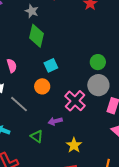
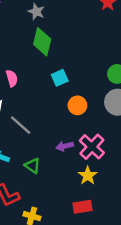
orange circle: (42, 86) -> (77, 105), moved
pink cross: (75, 101) -> (92, 147), moved
green triangle: (37, 136) -> (32, 166), moved

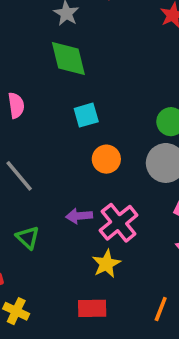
green diamond: (42, 42) -> (68, 58), turned -36

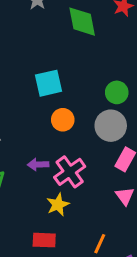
green diamond: (68, 58) -> (82, 22), moved
cyan square: (86, 115) -> (48, 83), size x1.4

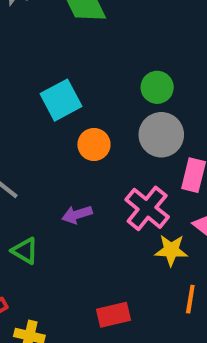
pink cross: (70, 172) -> (147, 208), moved
yellow star: (58, 205) -> (171, 250), moved, turned -30

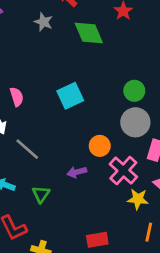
orange circle: (94, 144) -> (100, 146), moved
green triangle: (25, 251) -> (41, 194), turned 30

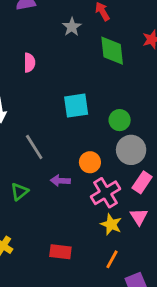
green circle: (134, 91) -> (120, 120), moved
pink semicircle: (17, 97) -> (29, 63), moved
gray line: (27, 149) -> (34, 147), moved

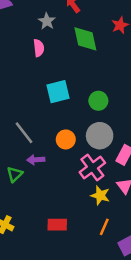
pink semicircle: (29, 63) -> (39, 48), moved
gray circle: (131, 150) -> (100, 136), moved
orange circle: (90, 162) -> (66, 139), moved
purple arrow: (60, 181) -> (36, 160), moved

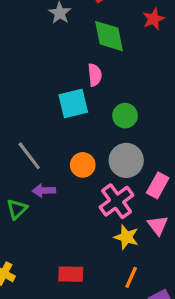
pink semicircle: (39, 48) -> (95, 75), moved

